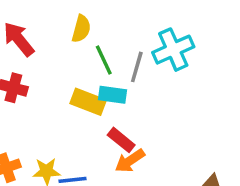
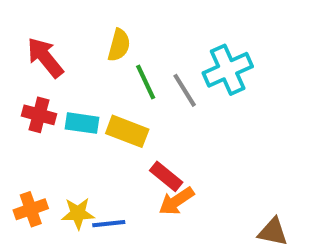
gray line: (137, 67) -> (185, 90), turned -48
cyan rectangle: (112, 95) -> (82, 123), moved

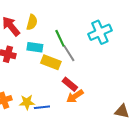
yellow semicircle: (119, 45) -> (32, 22), moved
gray line: (185, 90) -> (69, 53), moved
cyan rectangle: (82, 123) -> (35, 47), moved

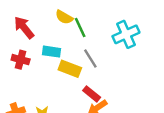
yellow semicircle: (32, 22) -> (64, 17), moved, turned 105
green line: (60, 38) -> (80, 28), moved

